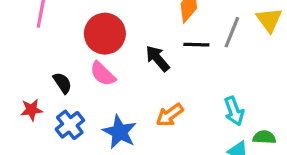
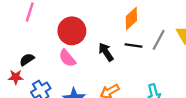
black semicircle: (62, 83) -> (27, 60), moved, turned -96

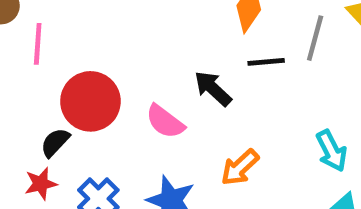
red circle: (72, 31) -> (90, 101), moved
pink semicircle: (67, 58) -> (165, 122), moved

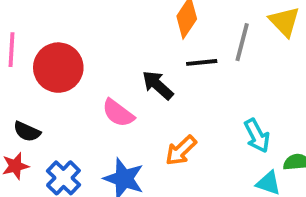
red circle: (90, 101) -> (58, 68), moved
black semicircle: (55, 142) -> (27, 132), turned -108

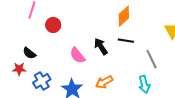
gray line: (242, 42) -> (152, 59), moved, turned -54
red circle: (58, 68) -> (53, 25), size x0.6

